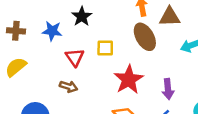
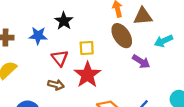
red star: (129, 80) -> (87, 75), moved
purple arrow: (168, 89) -> (141, 61), moved, turned -48

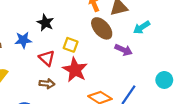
yellow square: (87, 48) -> (71, 45), turned 32

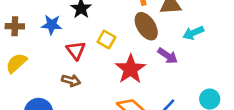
red star: (75, 70) -> (130, 69), moved

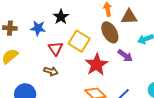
yellow square: (106, 39) -> (79, 41), size x1.5

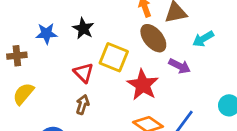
blue star: (38, 28) -> (46, 33), moved
brown arrow: (51, 71) -> (82, 105), turned -80

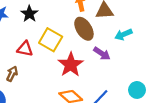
red triangle: (83, 73) -> (25, 49), turned -42
brown arrow: (82, 105) -> (12, 74), moved

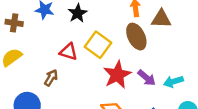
cyan arrow: (123, 34) -> (173, 82), moved
purple arrow: (102, 54) -> (147, 78), moved

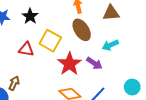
brown triangle: (161, 19) -> (111, 13), moved
brown arrow: (51, 78) -> (14, 83), moved
cyan arrow: (173, 82) -> (110, 45), moved

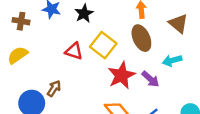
brown triangle: (111, 13) -> (178, 23), turned 36

